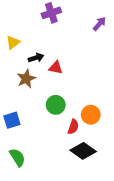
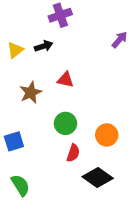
purple arrow: (99, 24) -> (120, 40), moved
black arrow: (36, 58) -> (44, 46), moved
red semicircle: (73, 127) -> (73, 153), moved

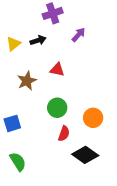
purple arrow: (120, 40) -> (78, 35), moved

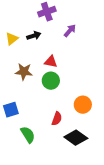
brown star: (27, 81) -> (24, 72), turned 30
green circle: (57, 108) -> (51, 81), moved
green semicircle: (18, 162) -> (28, 135), moved

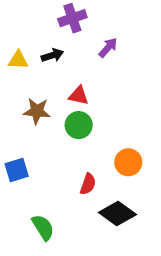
yellow triangle: (12, 39) -> (18, 60), turned 40
green semicircle: (28, 135) -> (43, 227), moved

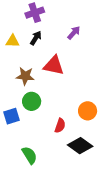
purple cross: (72, 18) -> (35, 13), moved
black arrow: (52, 55) -> (36, 38), turned -40
red triangle: (79, 96) -> (54, 65), size x1.5
green circle: (79, 125) -> (32, 101), moved

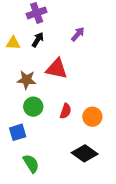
blue square: (12, 116) -> (18, 132), moved
red semicircle: (60, 126) -> (66, 111), moved

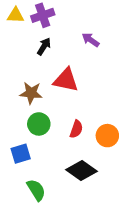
purple arrow: (78, 34) -> (91, 40), turned -96
yellow triangle: (13, 43) -> (16, 15), moved
black diamond: (85, 153) -> (81, 171), moved

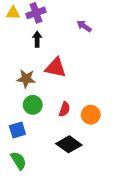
purple arrow: (91, 40) -> (84, 26), moved
black arrow: (44, 46) -> (37, 39), turned -32
green semicircle: (36, 190) -> (18, 161), moved

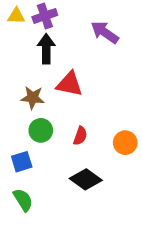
purple arrow: (84, 26) -> (105, 32), size x1.5
black arrow: (37, 39) -> (46, 49), size x1.5
orange circle: (91, 115) -> (125, 143), moved

